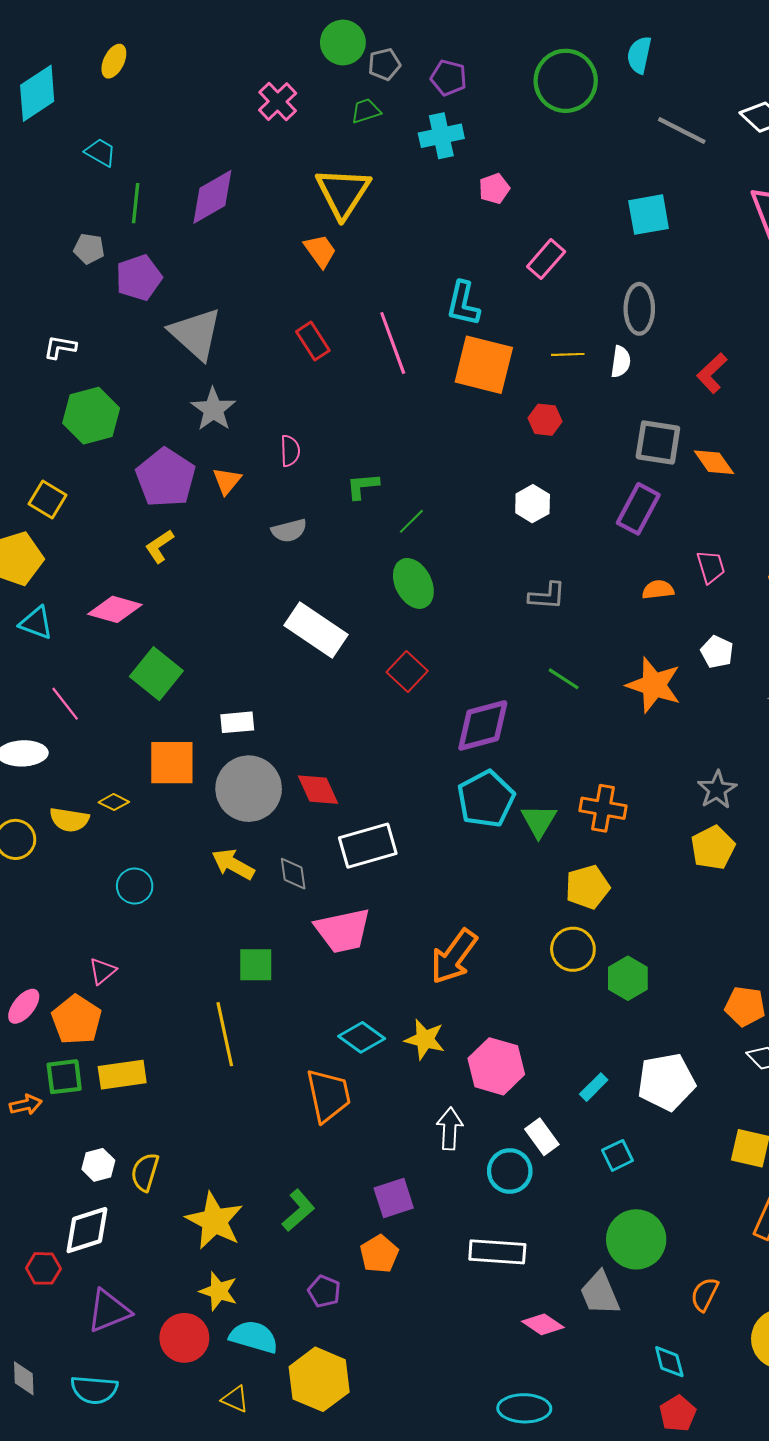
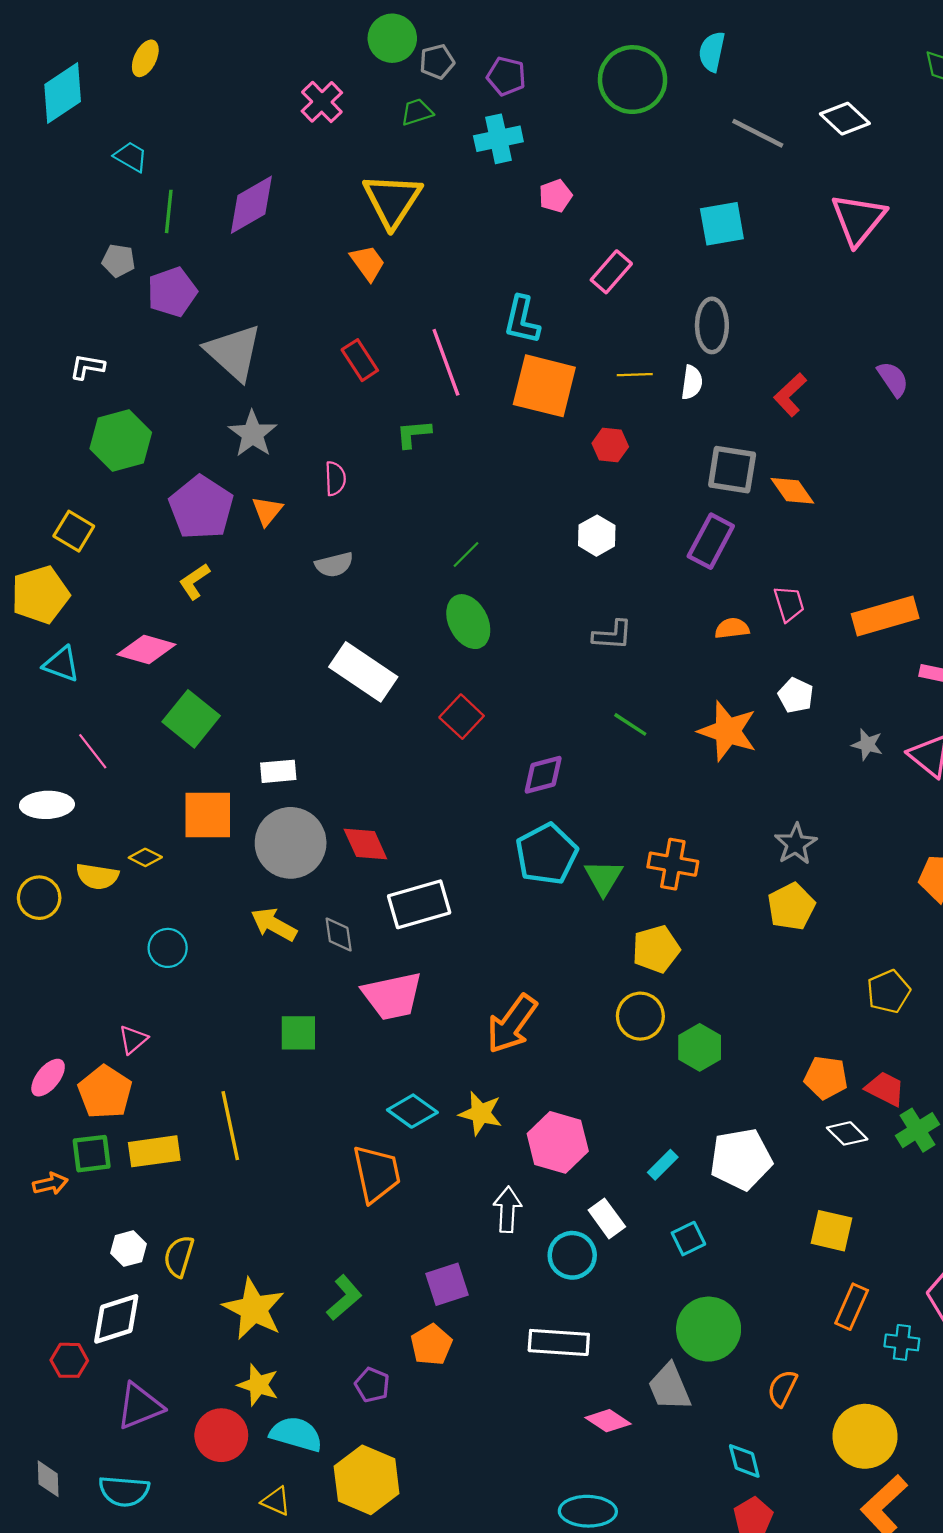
green L-shape: (363, 486) -> (414, 434), moved
purple diamond: (483, 725) -> (543, 775), size x0.7
yellow line: (225, 1034) -> (230, 1126), moved

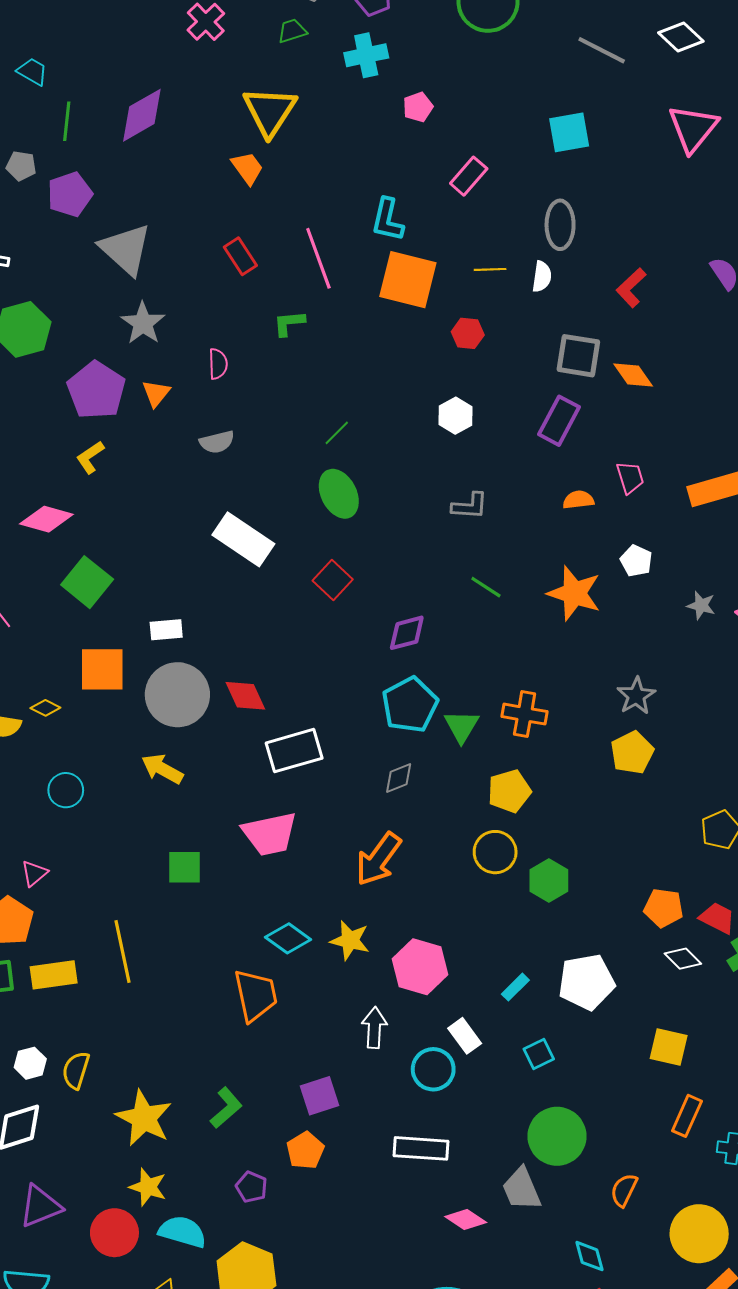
gray diamond: (339, 935) -> (399, 778), moved, turned 76

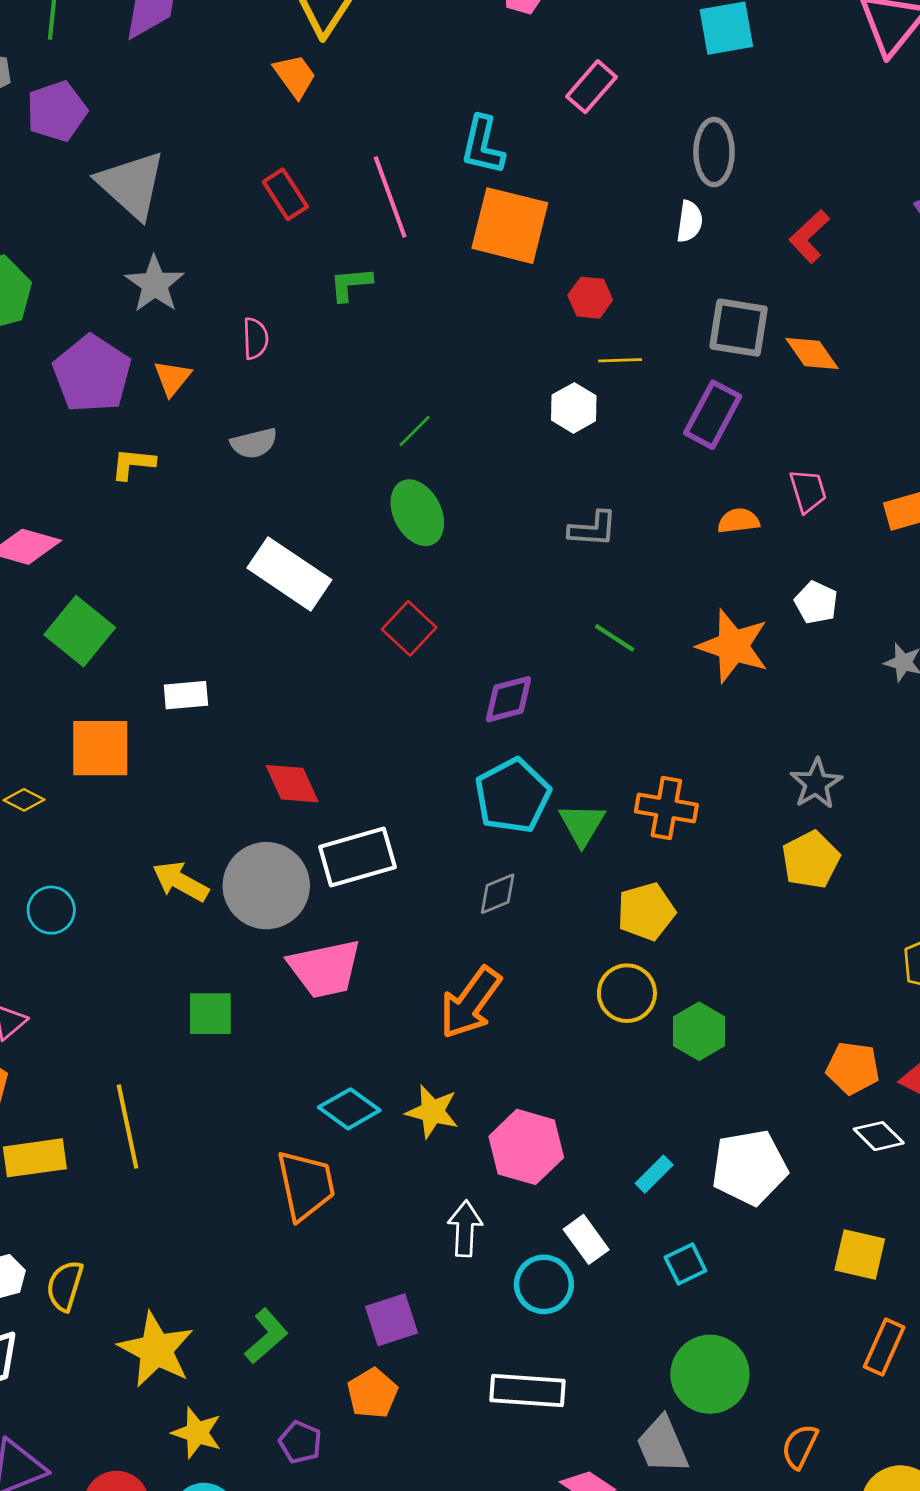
yellow line: (490, 269) -> (620, 360), moved
yellow L-shape: (90, 457) -> (133, 464), moved, turned 40
gray circle: (177, 695) -> (266, 886), moved
yellow star: (148, 1187) -> (197, 1433), moved

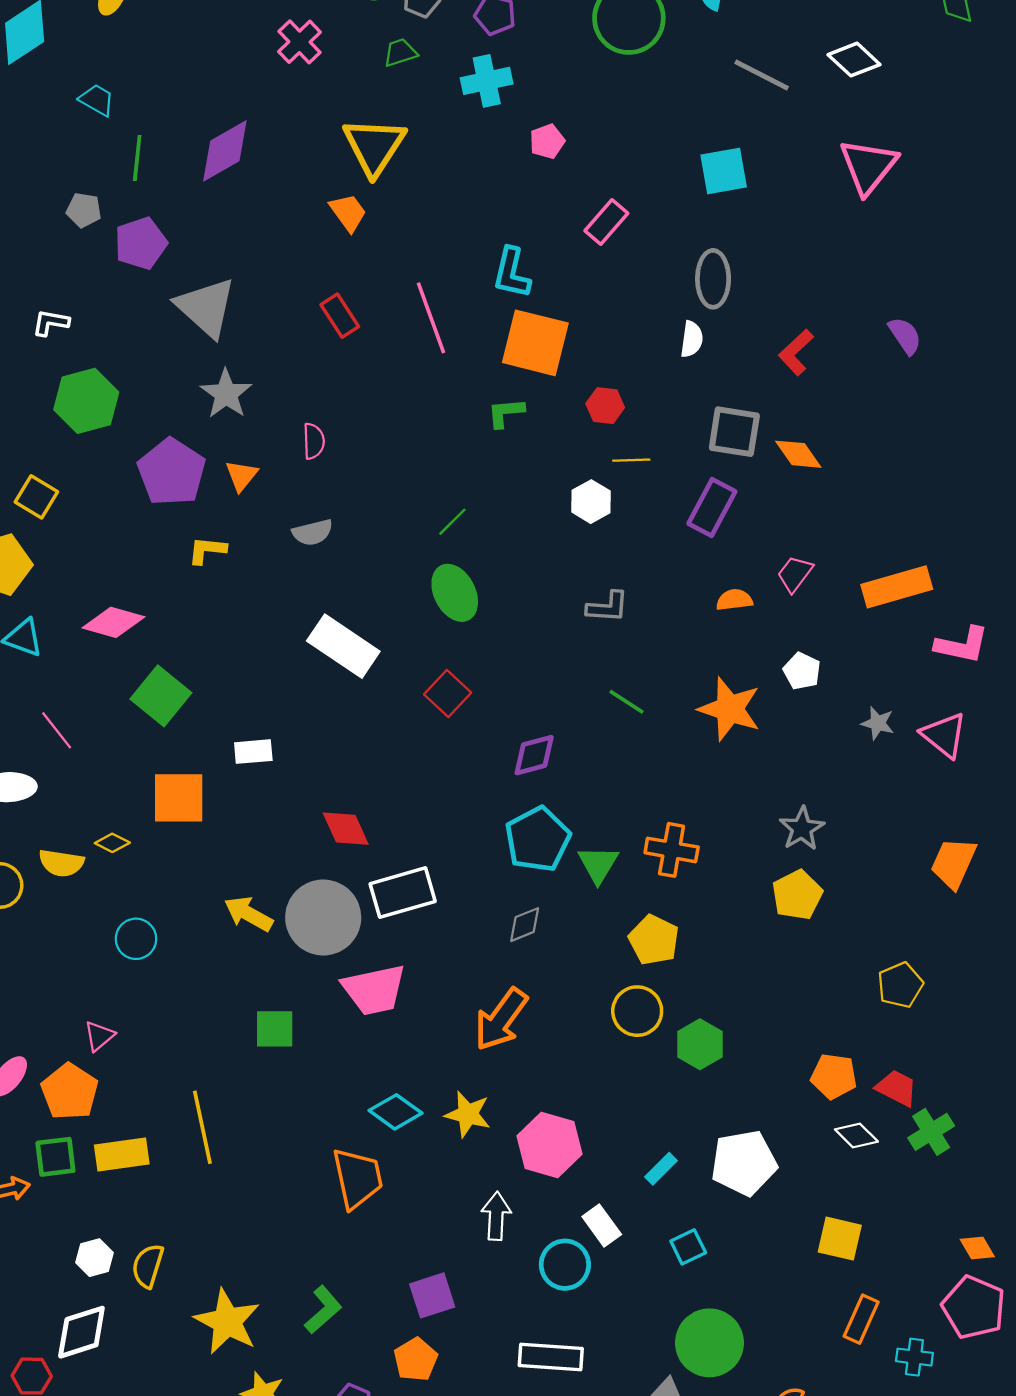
green L-shape: (351, 284) -> (506, 413), moved
pink trapezoid: (808, 491) -> (795, 574), turned -126
yellow pentagon: (646, 911) -> (654, 940), turned -30

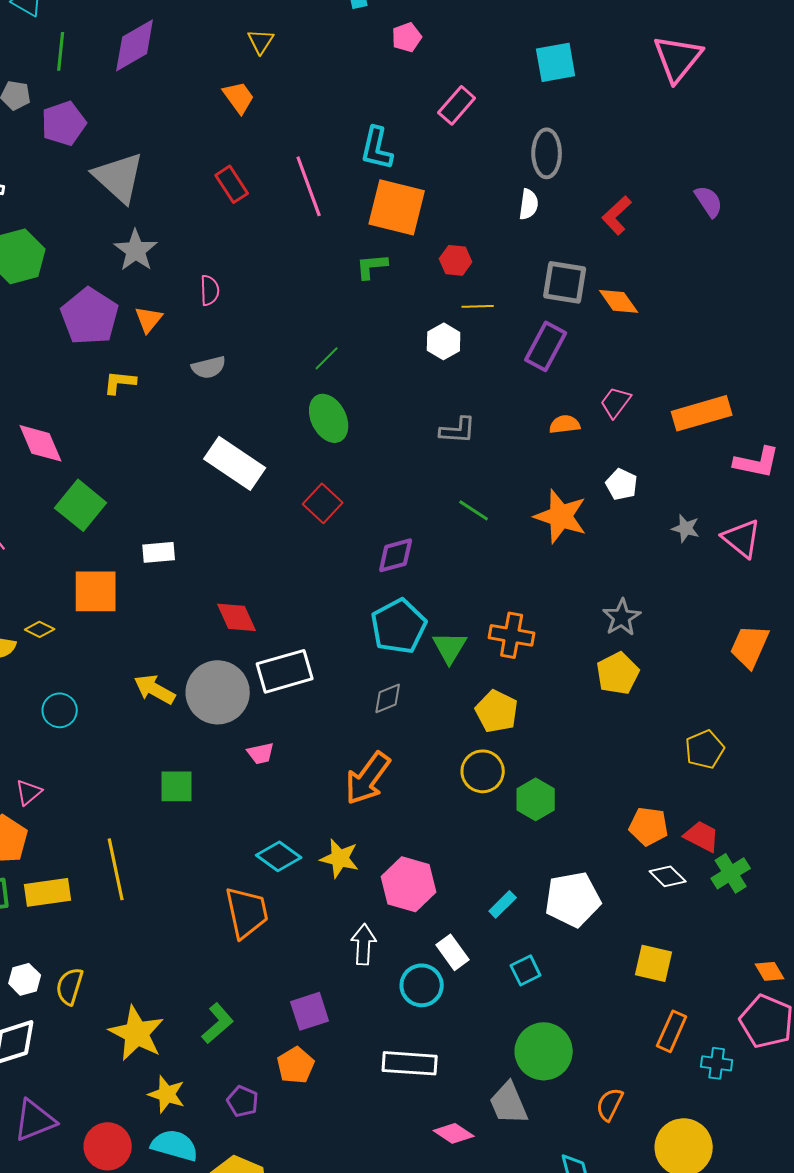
yellow triangle: (374, 146) -> (261, 41), size x0.5
pink diamond: (113, 622) -> (41, 443), turned 51
pink trapezoid: (374, 990) -> (261, 753), size x0.5

